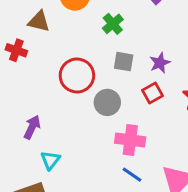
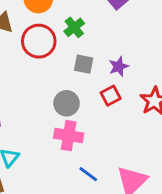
red circle: (77, 75) -> (39, 41), moved
pink cross: (130, 140) -> (69, 136), moved

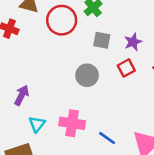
pink cross: (69, 136) -> (72, 123), moved

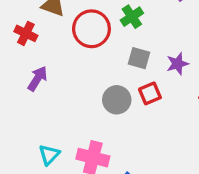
red square: (126, 68) -> (150, 93), moved
purple arrow: (22, 95) -> (37, 79), moved

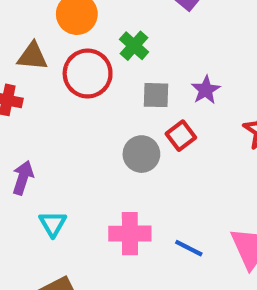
purple arrow: (37, 79) -> (23, 178), moved
cyan triangle: (49, 155) -> (53, 224), moved

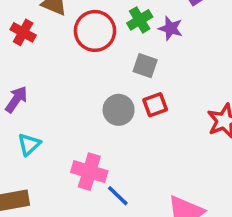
purple star: (206, 90) -> (171, 28), moved, turned 30
blue line: (189, 248) -> (118, 196), moved

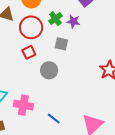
red square: (155, 105) -> (29, 52), moved
pink cross: (89, 172) -> (23, 105), moved

